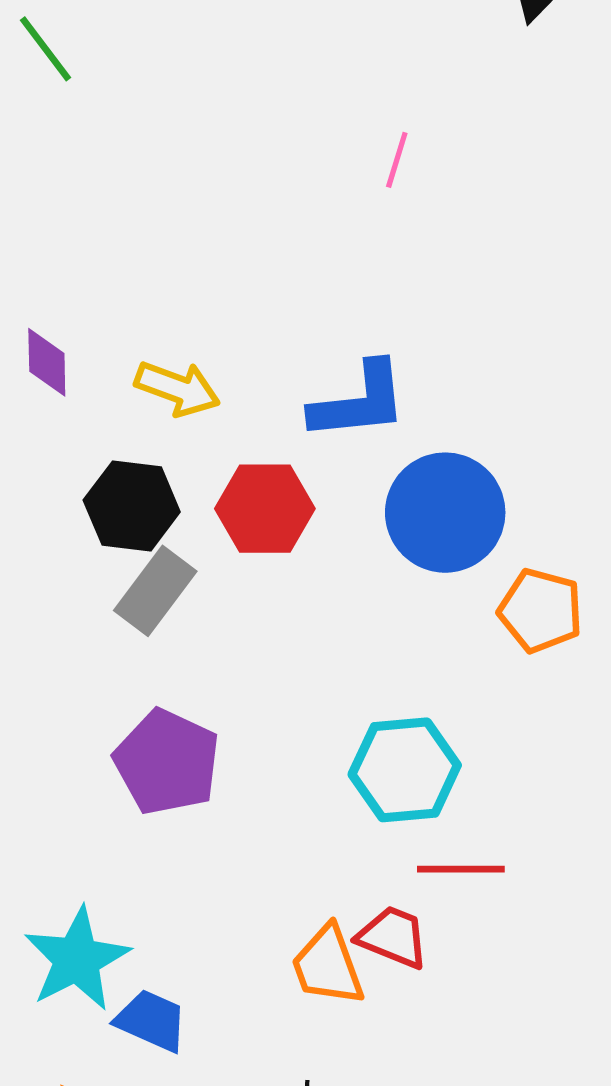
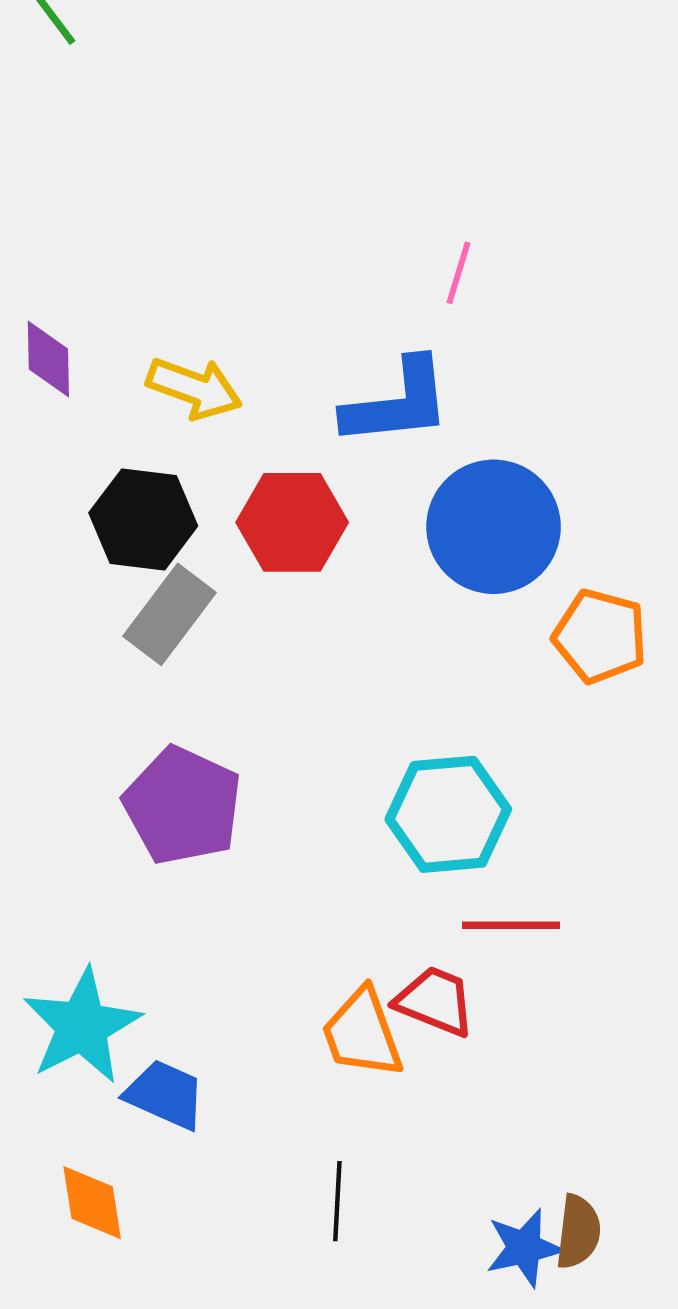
pink line: (397, 160) -> (458, 273), moved

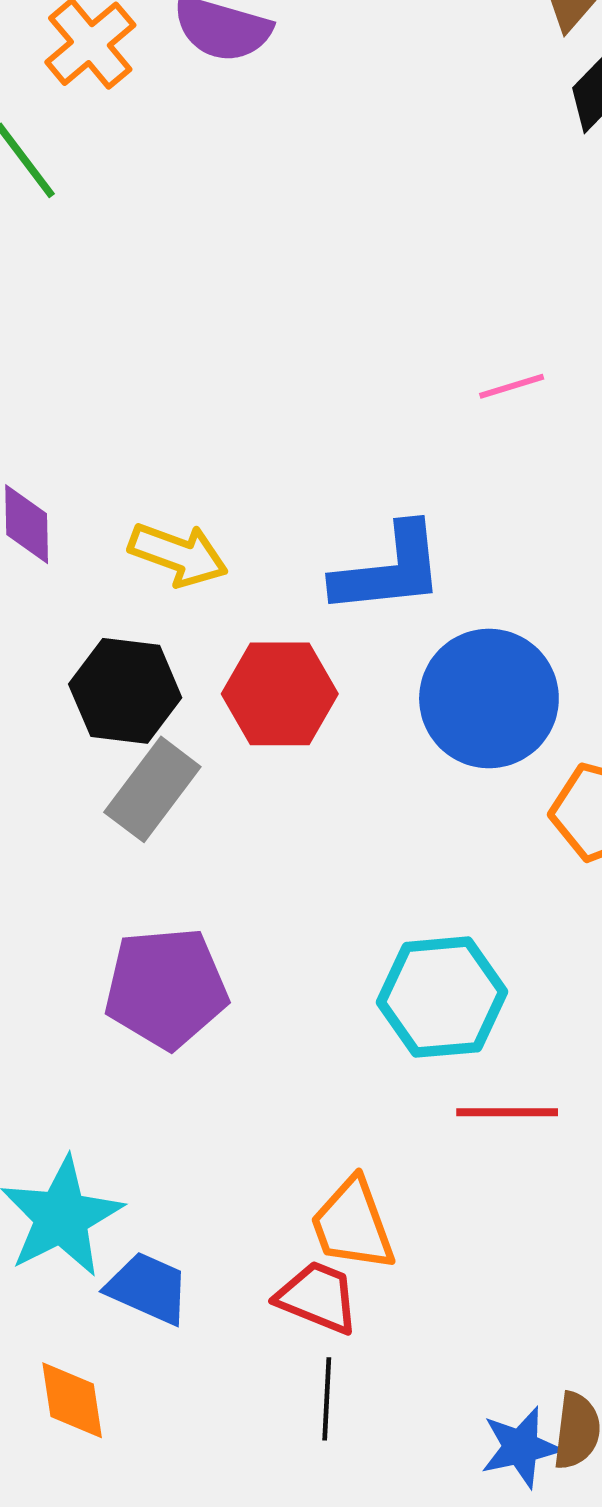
pink line: (458, 273) -> (512, 386), moved, turned 56
purple pentagon: (183, 806) -> (166, 988), turned -30
red trapezoid: (435, 1001) -> (318, 1297), moved

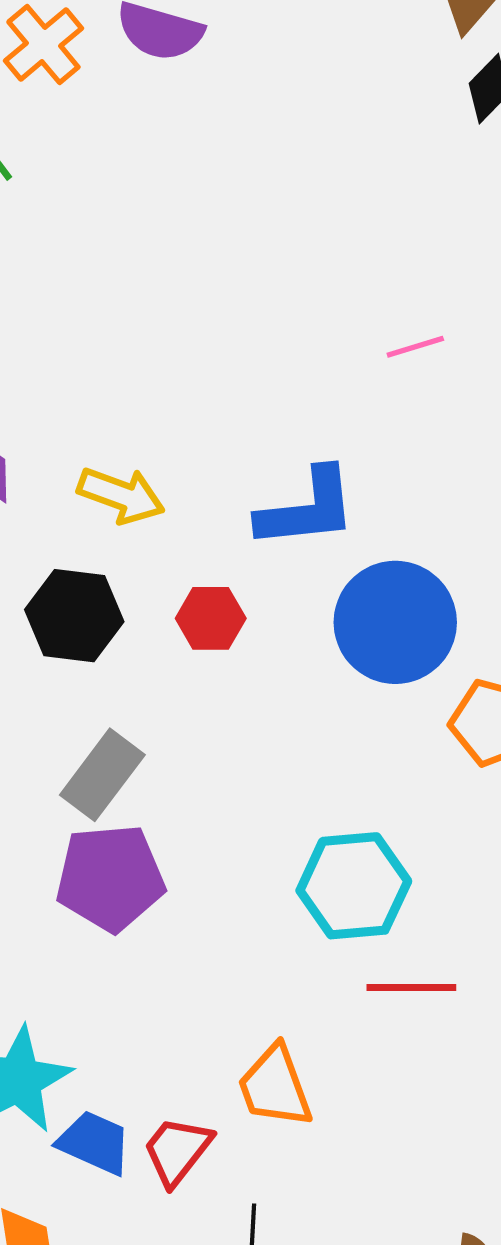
red hexagon: (280, 694) -> (211, 618), size x0.7
gray rectangle: (152, 789) -> (102, 775), moved
red trapezoid: (318, 1297) -> (177, 1151), moved, turned -74

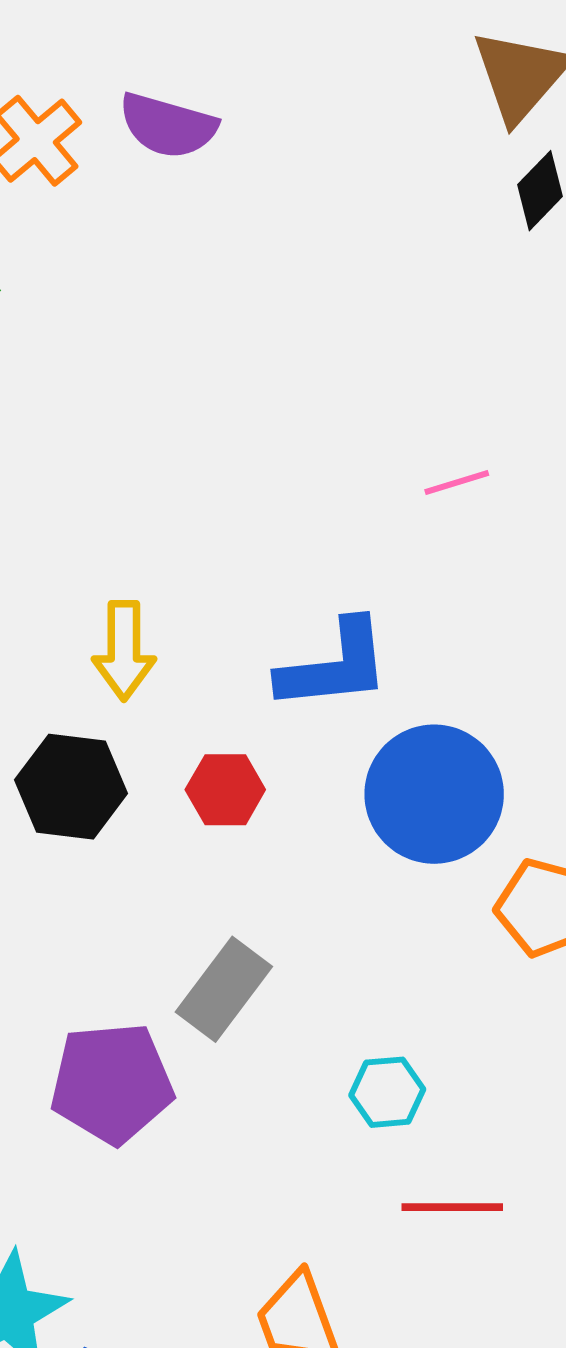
yellow arrow: (121, 495) -> (124, 650), turned 70
gray rectangle: (102, 775) -> (224, 989), moved
cyan hexagon: (354, 886) -> (387, 1092), size x0.6

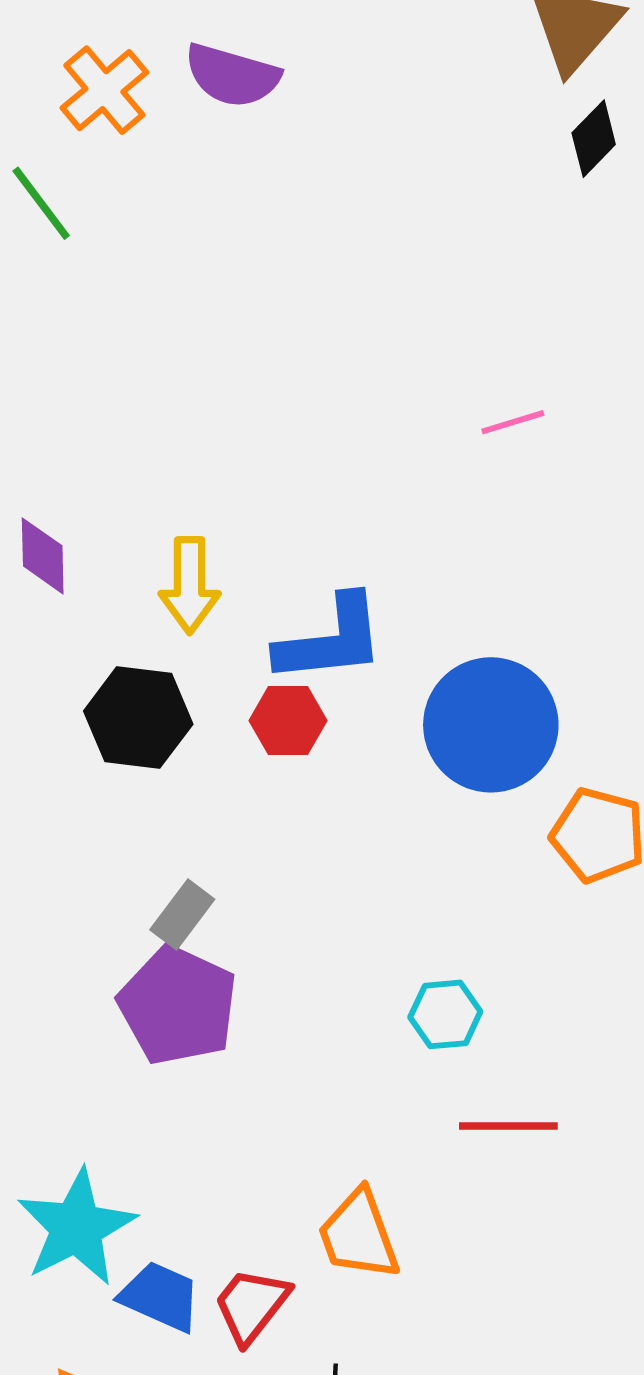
blue L-shape: (334, 666) -> (331, 640), moved
gray rectangle: (224, 989) -> (182, 914), moved, size x0.7
purple pentagon: (112, 1083) -> (178, 1006), turned 30

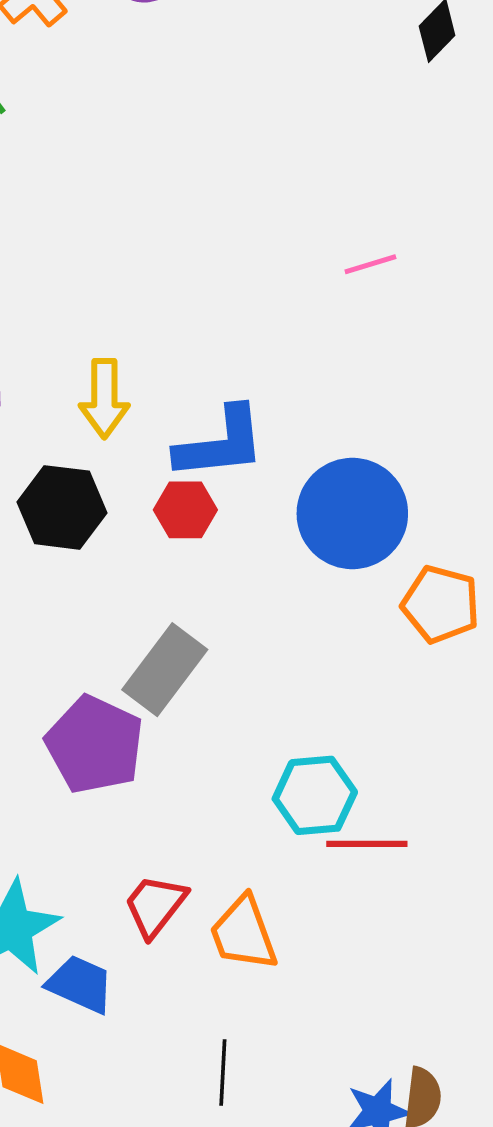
gray rectangle: (182, 914) -> (165, 670), moved, size x1.6
cyan hexagon: (445, 1014) -> (315, 795), moved, size x1.4
red trapezoid: (251, 1305) -> (155, 906), moved

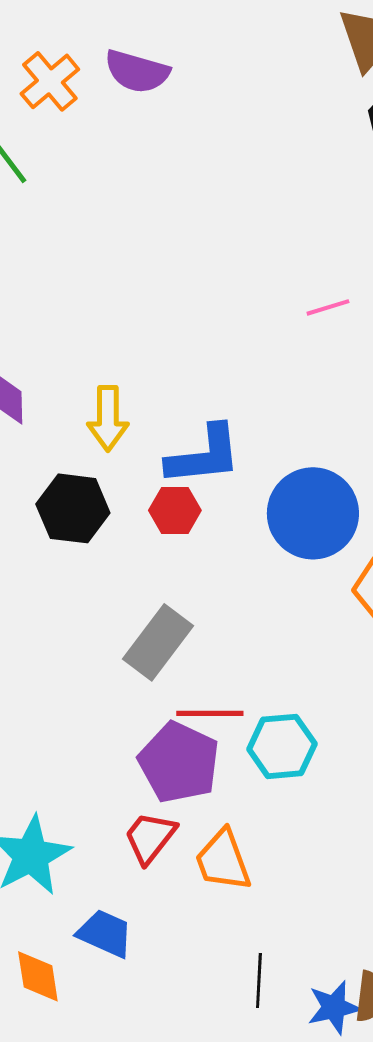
purple pentagon: (95, 745) -> (179, 762), moved
red line: (367, 844) -> (210, 713), moved
blue trapezoid: (80, 984) -> (105, 933), moved
black line: (223, 1073) -> (259, 980), moved

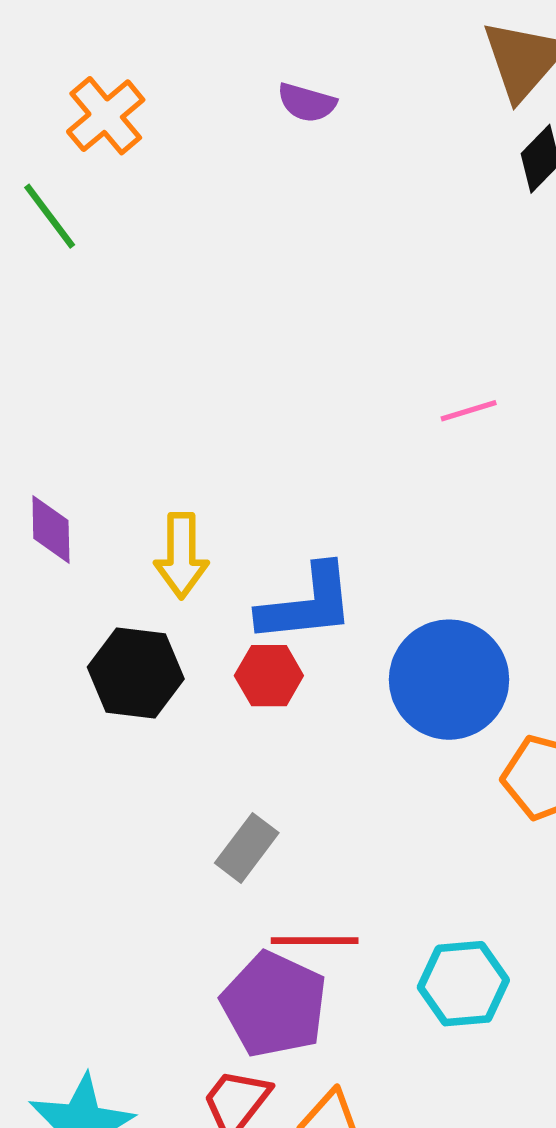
purple semicircle: (137, 71) -> (307, 103), moved, size x0.7
gray rectangle: (158, 642) -> (247, 848), size x0.7
cyan hexagon: (282, 746) -> (463, 984), moved

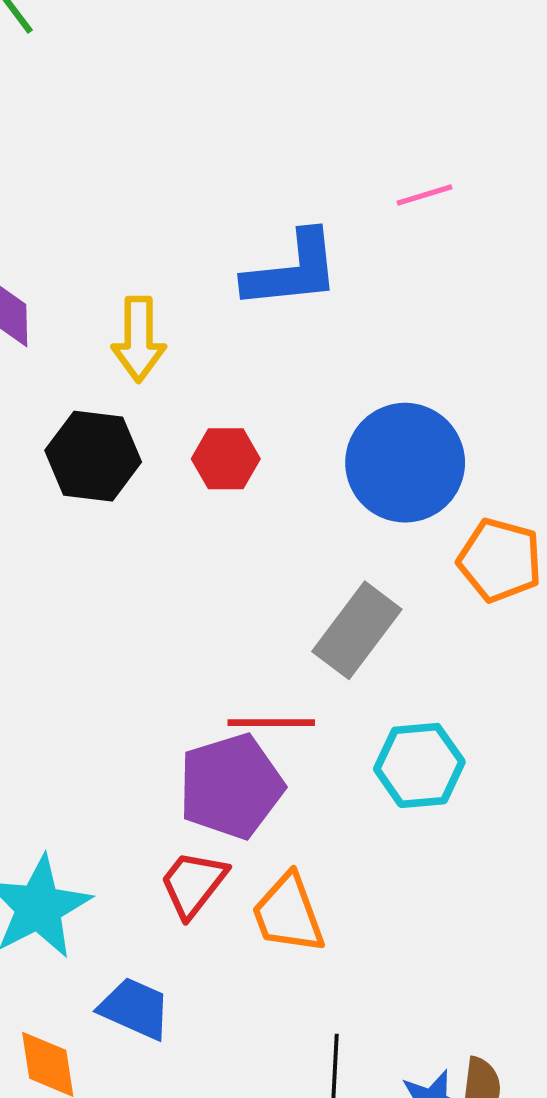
blue L-shape: (307, 604) -> (292, 270), moved
gray rectangle: (247, 848) -> (357, 630), moved, size x1.4
purple pentagon: (274, 1005) -> (231, 786), turned 30

